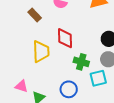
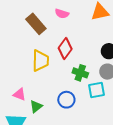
brown rectangle: (35, 15) -> (36, 24), size x1.5
red diamond: (65, 38) -> (65, 48), turned 35

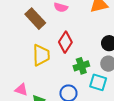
green cross: (80, 73) -> (81, 66), turned -35
cyan square: (96, 90) -> (98, 82), turned 30

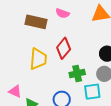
brown rectangle: (35, 19) -> (36, 22), turned -40
cyan square: (98, 82) -> (92, 92), turned -30

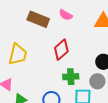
yellow trapezoid: (38, 59) -> (18, 54), moved

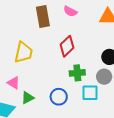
brown rectangle: (38, 19) -> (43, 17), turned 60

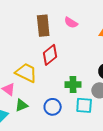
red diamond: (67, 46) -> (50, 55), moved
yellow trapezoid: (24, 52) -> (26, 73), moved, turned -80

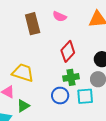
red diamond: (50, 55) -> (68, 51), moved
blue circle: (53, 107) -> (60, 96), moved

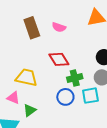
pink semicircle: (60, 17) -> (59, 27), moved
red diamond: (68, 51) -> (59, 59), moved, turned -70

